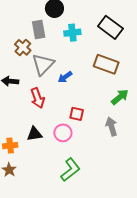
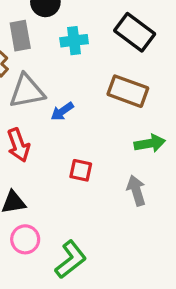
gray triangle: (43, 64) -> (27, 91), turned 35
green arrow: (120, 97) -> (150, 143), turned 30
pink circle: (63, 133) -> (25, 239), moved

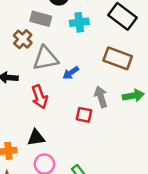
gray rectangle: (20, 36) -> (41, 19), turned -65
gray arrow: (136, 191) -> (101, 97), moved

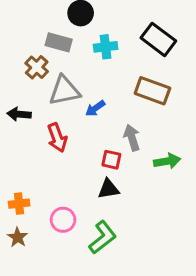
green arrow: (133, 96) -> (167, 161), moved
black triangle: (36, 138) -> (108, 189), moved

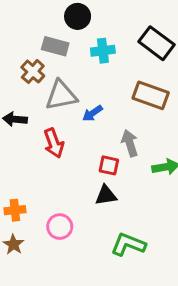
green L-shape: (103, 237) -> (128, 244), moved, turned -120

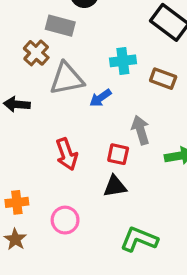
cyan cross: (103, 51) -> (123, 61), moved
brown rectangle: (151, 95) -> (163, 79), size x0.7
red arrow: (54, 143) -> (67, 154), moved

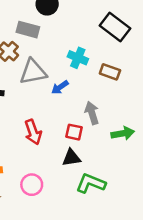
cyan cross: (123, 61) -> (78, 58), turned 30
green L-shape: (139, 239) -> (91, 183), moved

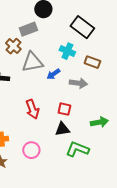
black rectangle: (115, 27) -> (82, 27), moved
gray rectangle: (28, 30) -> (28, 29), turned -36
gray arrow: (92, 113) -> (78, 83), moved, turned 114
green arrow: (123, 133) -> (99, 122), moved

